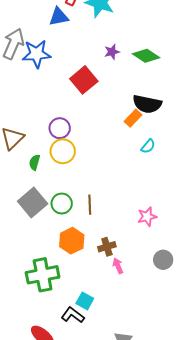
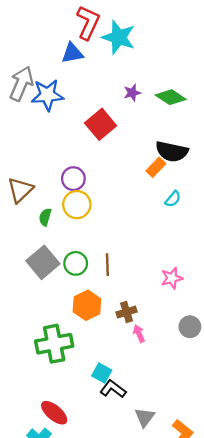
black L-shape: (73, 315) -> (113, 389), moved

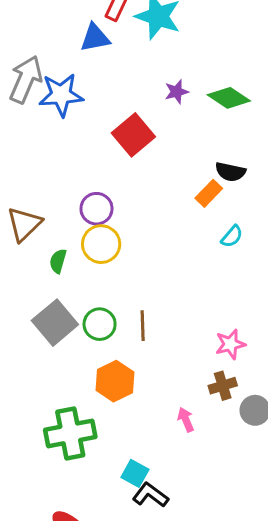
black semicircle: (172, 151) -> (230, 172), size x0.7
brown cross: (127, 312) -> (223, 386), moved

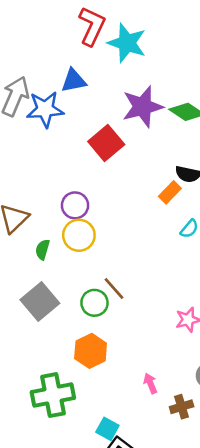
blue triangle: (95, 38) -> (74, 81), moved
purple star: (177, 92) -> (143, 107), size x2.0
green circle: (100, 324) -> (94, 303), moved
brown line: (143, 326) -> (114, 289), moved, turned -40
brown cross: (223, 386) -> (182, 407), moved

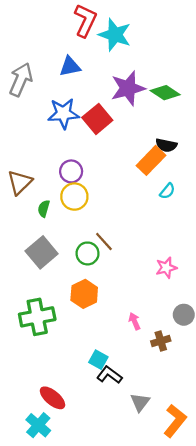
blue star: (45, 109) -> (63, 113), moved
orange rectangle: (170, 192) -> (151, 160), size x1.5
green cross: (53, 395) -> (37, 317), moved

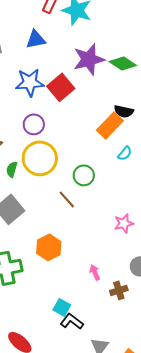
purple circle: (71, 171) -> (34, 124), moved
yellow circle: (74, 197) -> (40, 158), size x1.4
green circle: (87, 253) -> (84, 175), moved

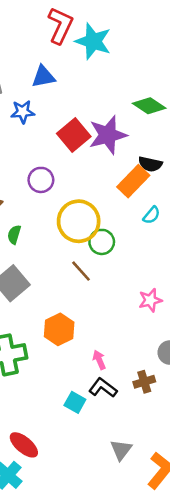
purple star: (89, 59) -> (108, 135), moved
blue star: (30, 82) -> (23, 112), moved, size x0.7
yellow circle: (40, 158) -> (79, 221), moved
pink arrow: (95, 272) -> (99, 360), moved
black L-shape: (72, 321) -> (103, 388), moved

